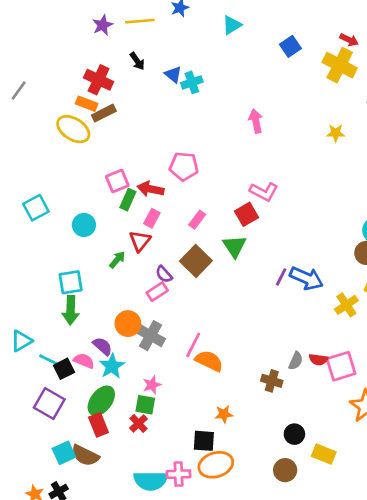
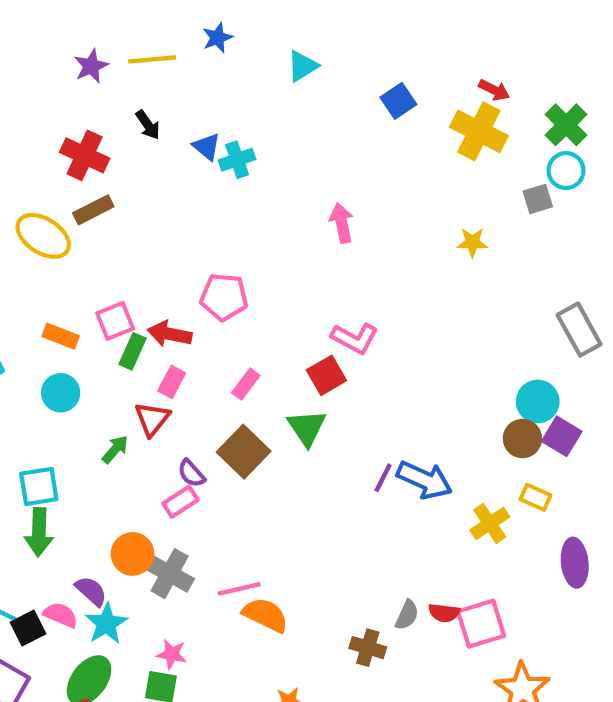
orange rectangle: (87, 104) -> (61, 336), moved
pink line: (193, 345) -> (239, 589), turned 50
pink star: (152, 385) -> (172, 654), turned 30

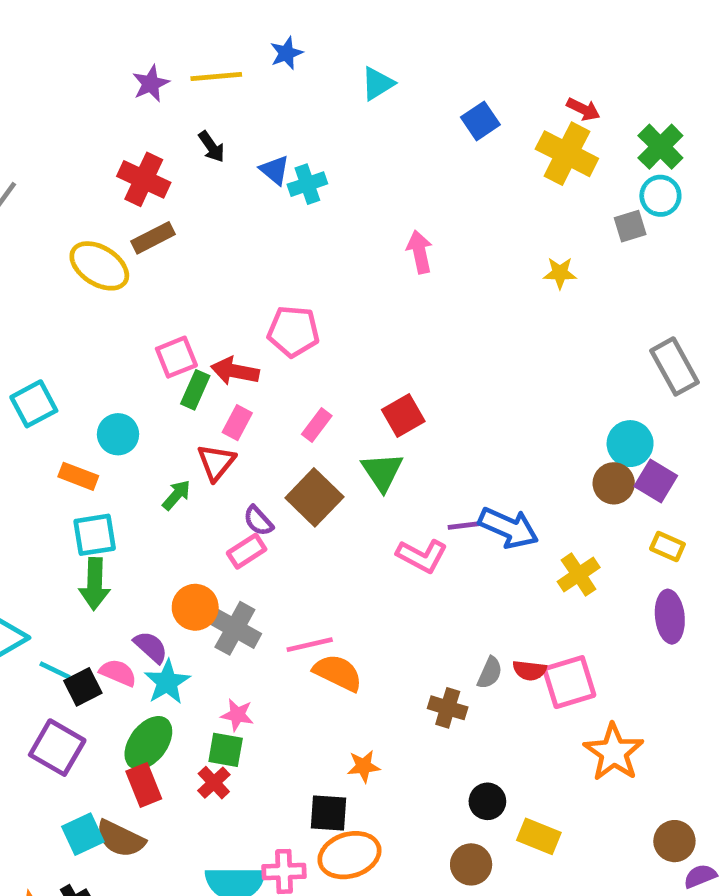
orange rectangle: (61, 336) -> (78, 476), moved
pink L-shape: (355, 338) -> (422, 556), moved
purple line: (383, 478) -> (464, 525), turned 56
yellow rectangle: (536, 497) -> (667, 546), moved

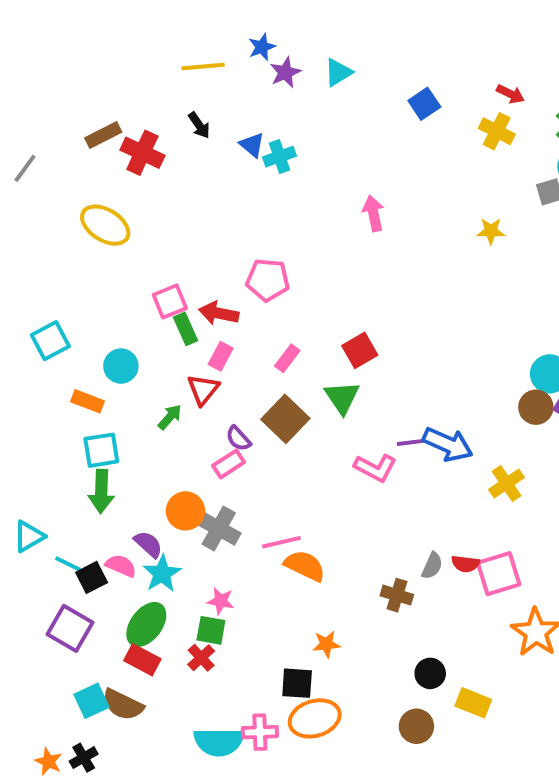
purple star: (151, 84) -> (285, 72), moved
yellow cross: (567, 154) -> (497, 131), size x0.7
brown rectangle: (153, 238) -> (103, 135), moved
green rectangle: (195, 390) -> (185, 329), turned -48
red rectangle: (144, 785) -> (142, 660), turned -40

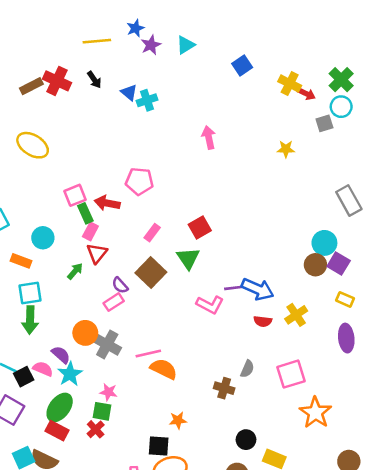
red arrow: (510, 94) -> (306, 94), moved
red cross: (142, 153) -> (57, 81), moved
pink rectangle: (221, 356) -> (90, 231), moved
red semicircle: (465, 564) -> (263, 321), moved

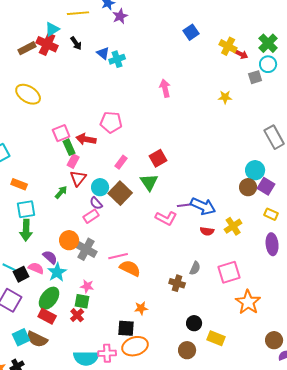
cyan triangle: (186, 45) -> (52, 29), moved
cyan circle: (43, 238) -> (100, 187), moved

